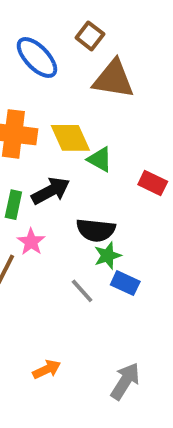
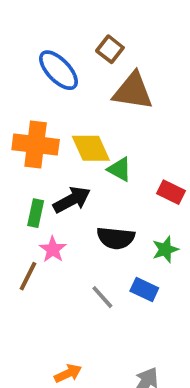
green star: (108, 256) -> (165, 249), moved

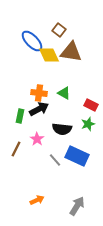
orange cross: (36, 145) -> (39, 93), moved, size x0.7
yellow diamond: (91, 148) -> (49, 55), moved
pink star: (53, 249) -> (37, 139), moved
green star: (165, 249) -> (88, 124), moved
blue rectangle: (144, 289) -> (77, 156), size x1.6

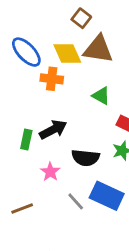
blue ellipse: (32, 41) -> (26, 52), moved
orange cross: (39, 93) -> (52, 79), moved
green triangle: (64, 93) -> (101, 96), moved
brown line: (16, 149) -> (22, 208), moved, turned 42

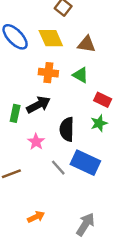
brown triangle: (98, 49) -> (87, 44), moved, size x0.7
orange cross: (52, 79) -> (48, 73), moved
black semicircle: (86, 158) -> (67, 129), turned 85

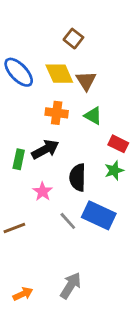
brown triangle: (87, 44) -> (86, 81), moved, turned 48
orange arrow: (36, 217) -> (23, 294), moved
gray arrow: (85, 224) -> (71, 286), moved

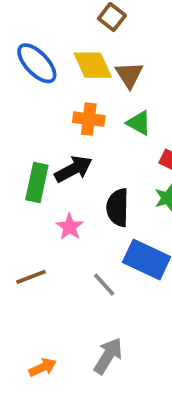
green rectangle: (19, 159) -> (37, 183), size x1.4
gray line: (68, 221) -> (104, 285), moved

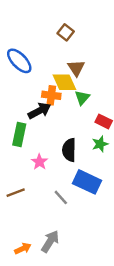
yellow diamond: (93, 65) -> (64, 82), moved
green triangle: (139, 123) -> (82, 98), turned 42
black arrow: (73, 169) -> (39, 111), moved
gray arrow: (108, 356) -> (50, 241), moved

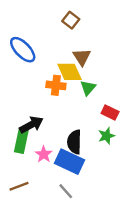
black arrow: (39, 111) -> (31, 125), moved
green rectangle: (19, 134) -> (21, 141), moved
blue rectangle: (87, 182) -> (69, 162), moved

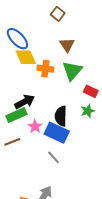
yellow diamond: (69, 72) -> (26, 57), moved
green triangle: (88, 88) -> (72, 71), size x1.5
green rectangle: (21, 141) -> (16, 115), turned 54
brown line: (19, 186) -> (12, 142), moved

